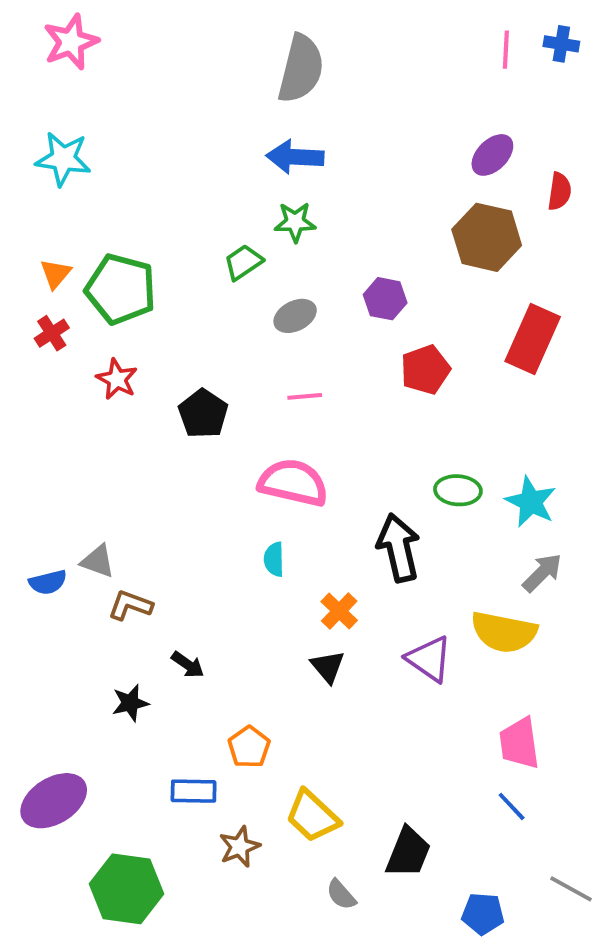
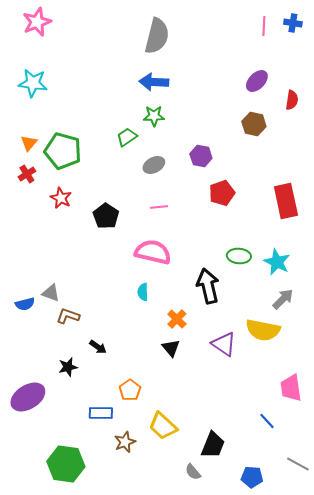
brown hexagon: (487, 237) -> (254, 124), size x0.7
red rectangle: (533, 339) -> (286, 201), moved, turned -36
pink trapezoid: (519, 743) -> (291, 388), moved
purple ellipse: (54, 801) -> (28, 397), moved
gray semicircle: (341, 895) -> (193, 472), moved

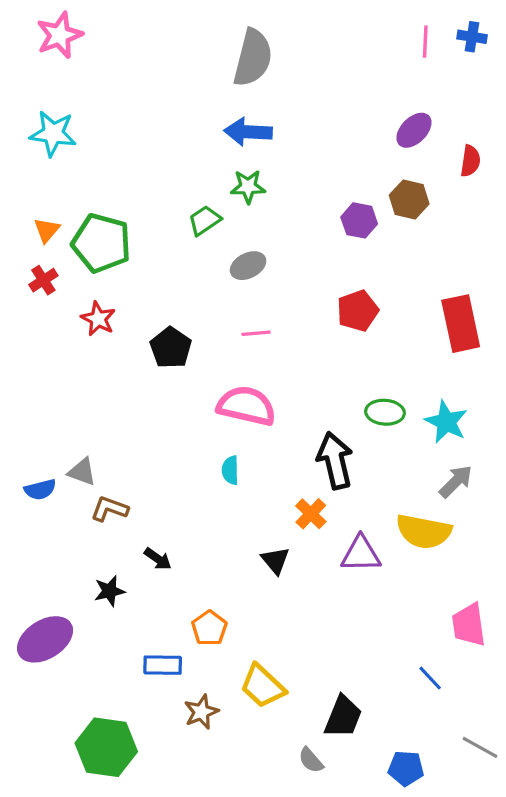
purple hexagon: (201, 156) -> (359, 220), moved
orange cross: (177, 319) -> (311, 514), moved
purple triangle: (224, 344) -> (361, 554), turned -36

